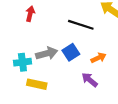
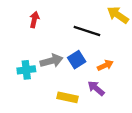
yellow rectangle: (37, 84) -> (67, 97), moved

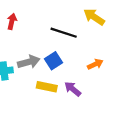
orange arrow: (105, 65) -> (95, 64), moved
yellow rectangle: (67, 97) -> (47, 87), moved

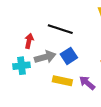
red arrow: (12, 21) -> (29, 41), moved
black line: (64, 33) -> (60, 29), moved

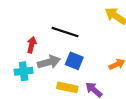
blue square: (69, 56) -> (74, 61), turned -35

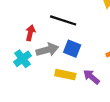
cyan cross: (24, 71) -> (22, 59), turned -30

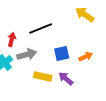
black line: (63, 20) -> (41, 28), turned -40
blue square: (72, 49) -> (62, 54), moved, turned -35

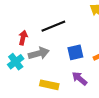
yellow rectangle: (43, 76) -> (49, 85), moved

